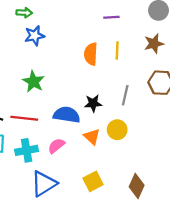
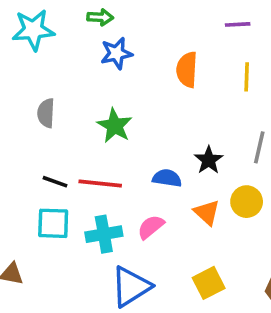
orange semicircle: (91, 54) -> (187, 70), moved
black star: (93, 103) -> (209, 160), turned -30
blue semicircle: (67, 115) -> (167, 178), size x0.7

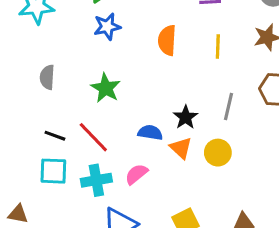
red line: (100, 184) -> (93, 137), turned 40
orange triangle: (207, 212) -> (181, 148), moved

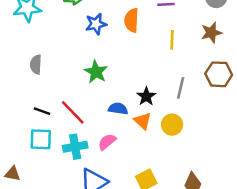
blue star: (107, 27) -> (96, 24), moved
orange semicircle: (167, 40) -> (132, 20), moved
green star: (106, 88) -> (96, 72), moved

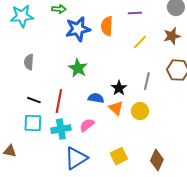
blue star: (96, 24) -> (78, 29), size x1.4
yellow line: (172, 40) -> (140, 42), turned 42
red line: (73, 112) -> (59, 101), turned 55

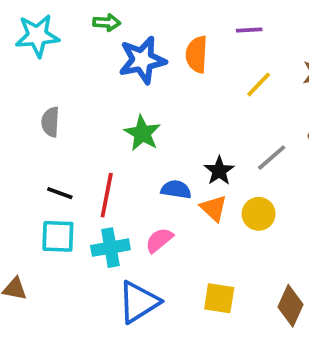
gray line: (147, 81) -> (272, 158), turned 36
yellow square: (119, 156) -> (219, 298), turned 36

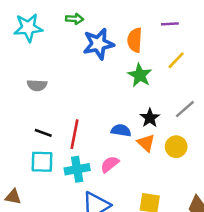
gray semicircle: (50, 122) -> (37, 85), turned -90
green star: (142, 133) -> (140, 75), moved

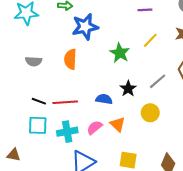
orange semicircle: (135, 40) -> (70, 59), moved
red line: (75, 134) -> (65, 102), turned 75
orange triangle: (146, 143) -> (118, 124), moved

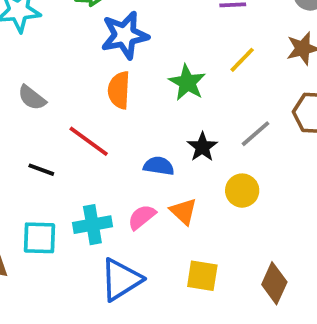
orange semicircle: (70, 59) -> (119, 90), moved
gray semicircle: (34, 61) -> (32, 98), turned 35
red line: (65, 102) -> (89, 141), moved, turned 40
cyan square: (38, 125) -> (39, 238), moved

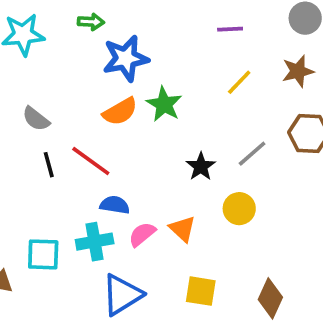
green star: (187, 83) -> (164, 104), moved
orange semicircle: (119, 90) -> (120, 112), turned -123
blue semicircle: (159, 166) -> (115, 205), moved
black line: (41, 170) -> (49, 165), moved, turned 55

